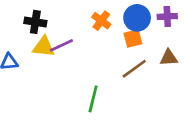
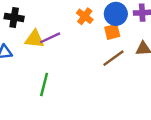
black cross: (35, 22) -> (14, 17), moved
green line: (93, 99) -> (44, 84), moved

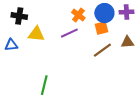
purple line: (50, 38) -> (69, 33), moved
green line: (44, 84) -> (44, 85), moved

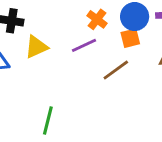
yellow triangle: (36, 34) -> (36, 47), turned -30
brown line: (102, 50) -> (116, 70), moved

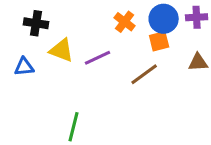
purple line: (84, 45) -> (98, 58), moved
yellow triangle: (36, 47) -> (62, 50), turned 45

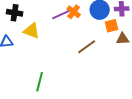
orange square: (159, 41) -> (112, 26), moved
purple line: (98, 58) -> (61, 15), moved

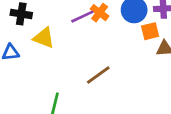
brown line: (87, 47) -> (98, 75), moved

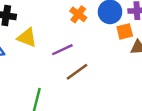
purple line: (82, 17) -> (62, 50), moved

